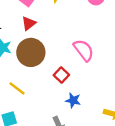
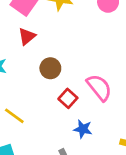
pink semicircle: (84, 50) -> (99, 88), moved
brown circle: (31, 52) -> (50, 68), moved, size x0.6

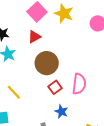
brown circle: (50, 68) -> (47, 63), size x1.5
pink semicircle: (99, 88) -> (79, 84), turned 35

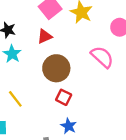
pink semicircle: (79, 84) -> (102, 57), moved, turned -60
red square: (55, 87) -> (64, 97), turned -32

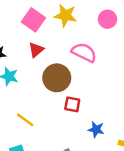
pink semicircle: (102, 57) -> (84, 52), moved
blue star: (69, 126) -> (96, 129), moved

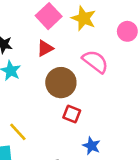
yellow line: (25, 120) -> (18, 132), moved

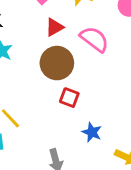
red triangle: (45, 48) -> (54, 27), moved

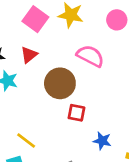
red triangle: (54, 27) -> (29, 55), moved

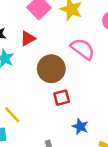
red square: (76, 113) -> (62, 98), turned -35

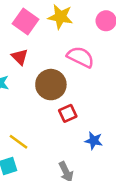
red triangle: (28, 38) -> (20, 57), turned -35

